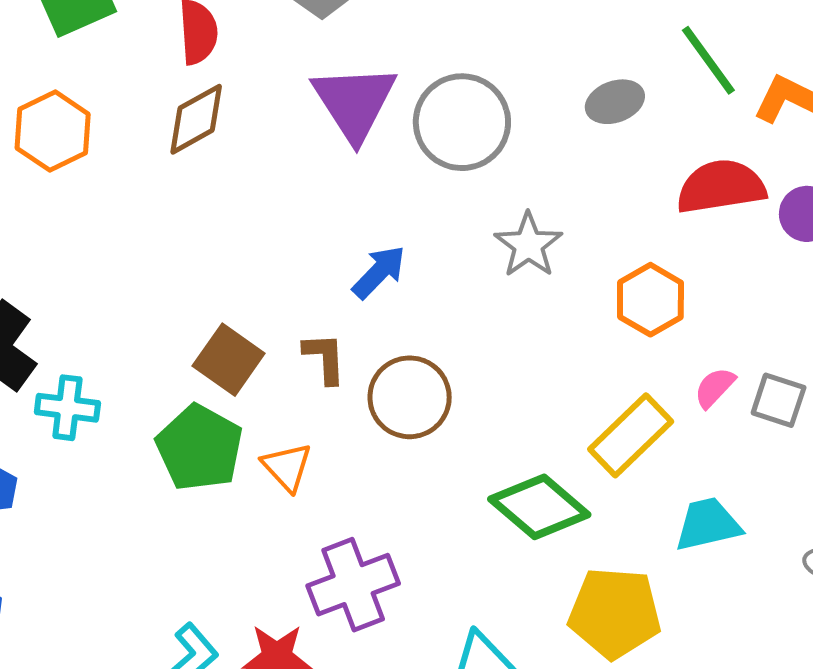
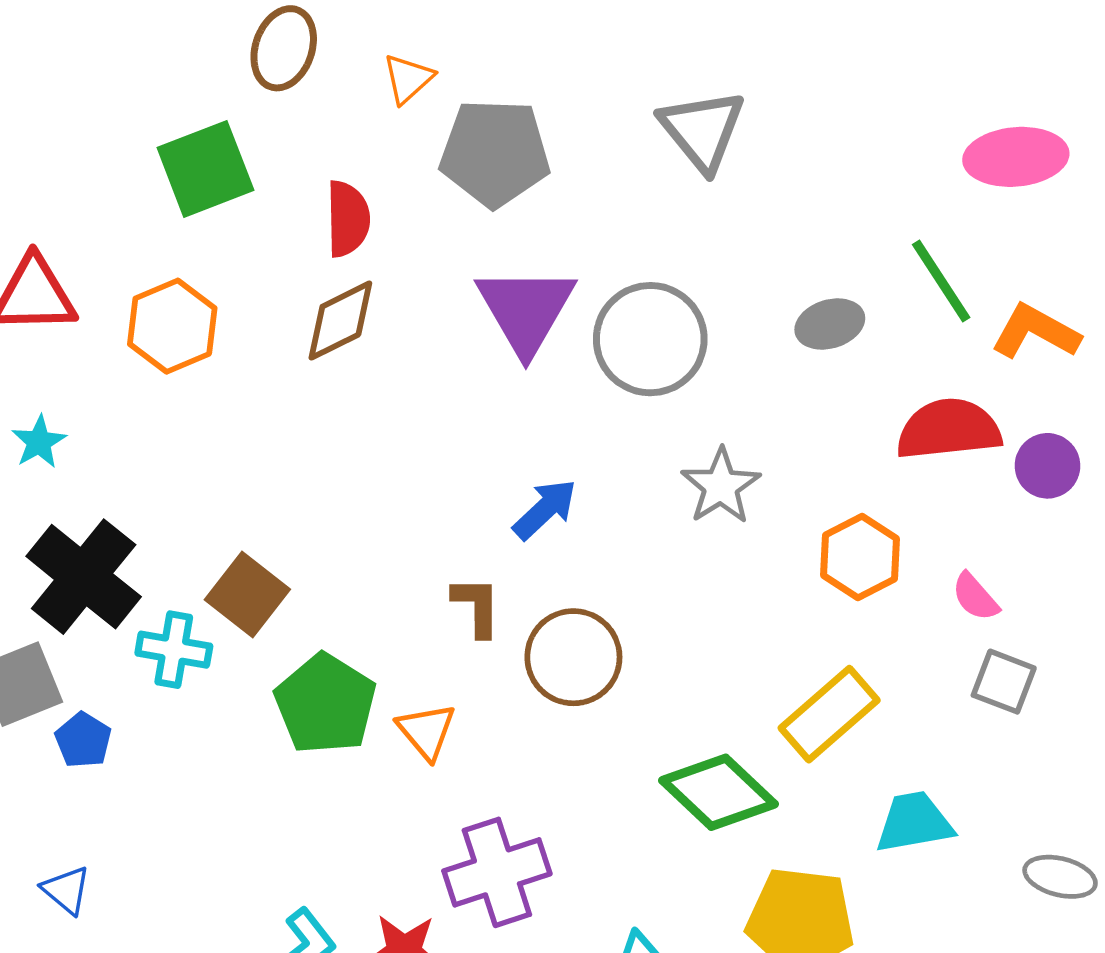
brown square: (229, 360) -> (247, 594), moved
pink semicircle: (715, 388) -> (975, 597), moved, turned -87

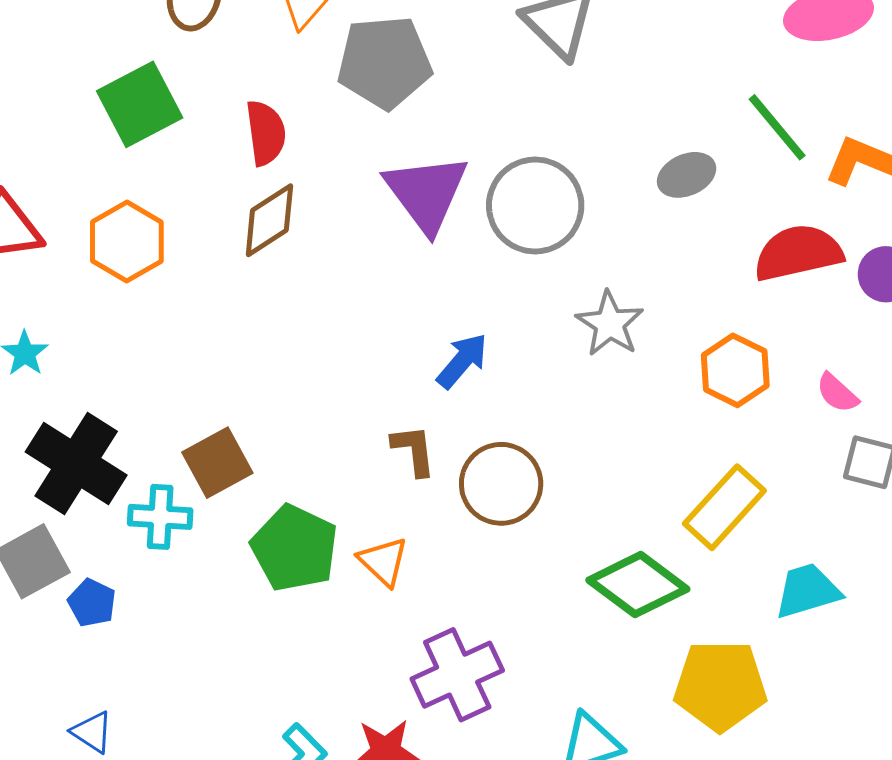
brown square: (247, 594) -> (217, 463), turned 30

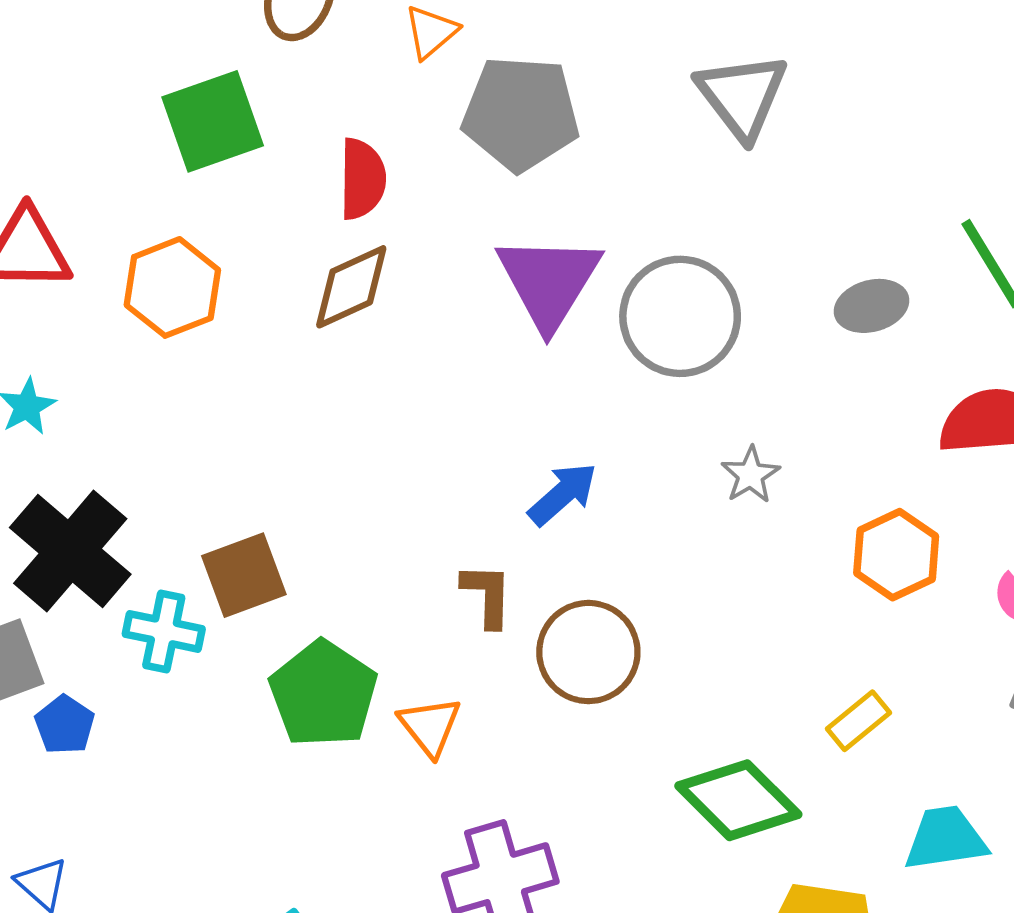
gray star: (610, 324) -> (750, 475), size x0.7
yellow rectangle: (724, 507) -> (858, 721), size x0.6

